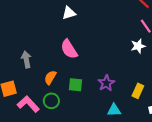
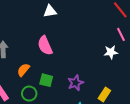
green circle: (51, 101) -> (29, 94), moved

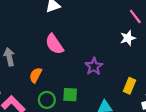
green square: (46, 80) -> (70, 95), moved
purple star: (76, 83) -> (94, 66), moved

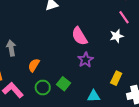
pink semicircle: (54, 44) -> (79, 36), moved
green square: (70, 95) -> (63, 84), turned 32

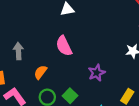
pink semicircle: (79, 36) -> (64, 46), moved

